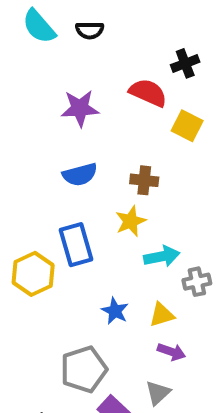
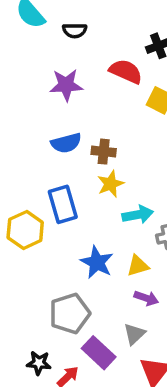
black semicircle: (90, 30) -> (75, 30), moved
brown cross: (144, 180) -> (104, 152), moved
blue star: (115, 311) -> (97, 262), size x1.4

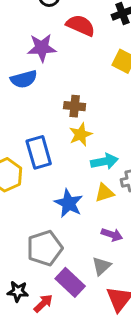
red semicircle: (126, 71) -> (81, 25), moved
blue semicircle: (66, 143) -> (24, 79), moved
yellow triangle: (138, 266) -> (104, 193), moved

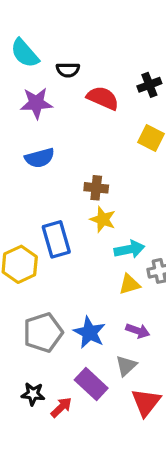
purple star: (42, 48) -> (36, 103), moved
yellow star: (81, 134) -> (103, 219), turned -30
blue star: (69, 203) -> (89, 332), moved
gray pentagon: (45, 248) -> (43, 332), moved

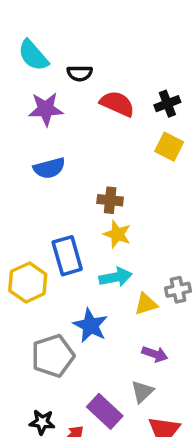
black cross: (149, 85) -> (167, 104), moved
cyan arrow: (129, 249) -> (115, 277), moved
blue star: (89, 332) -> (90, 325), moved

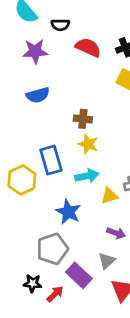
gray pentagon: (53, 356) -> (52, 249), moved

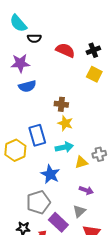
black semicircle: (60, 25) -> (34, 38), moved
purple star: (35, 51) -> (20, 63), moved

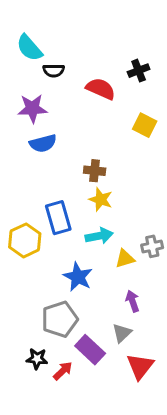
black cross: (93, 50) -> (139, 71), moved
purple arrow: (86, 190) -> (132, 301), turned -128

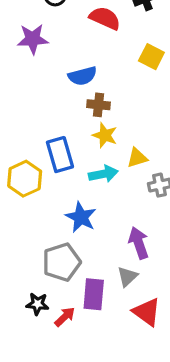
blue semicircle: (43, 143) -> (82, 76), moved
yellow triangle: (125, 259) -> (137, 158), moved
purple arrow: (132, 301) -> (139, 243), size x1.4
purple rectangle: (90, 350) -> (94, 294), turned 52
red triangle: (140, 366) -> (147, 312), turned -32

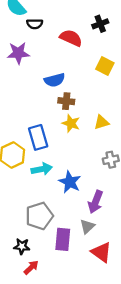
yellow triangle: (137, 158) -> (101, 122), moved
cyan arrow: (103, 174) -> (42, 169), moved
blue star: (81, 217) -> (70, 182), moved
purple arrow: (139, 243) -> (96, 202), turned -140
red arrow: (65, 317) -> (31, 267), moved

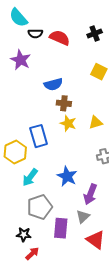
red semicircle: (71, 38) -> (60, 38), moved
purple star: (18, 53) -> (21, 60), turned 30
cyan arrow: (42, 169) -> (30, 177), moved, turned 138

